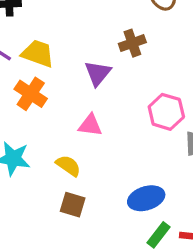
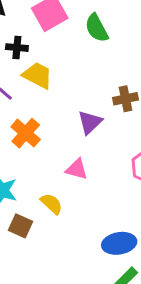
yellow trapezoid: (38, 53) -> (38, 75), moved
brown square: (73, 205) -> (21, 226), moved

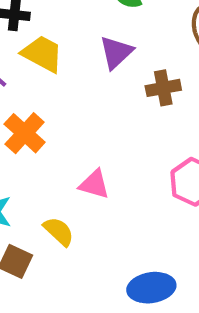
purple triangle: (90, 122) -> (116, 52), moved

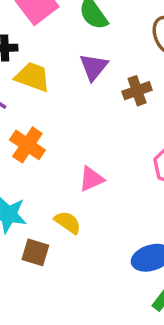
pink triangle: (94, 184) -> (91, 179), turned -32

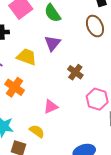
yellow trapezoid: (33, 77) -> (27, 57), moved
brown cross: (137, 91) -> (75, 72), moved, turned -35

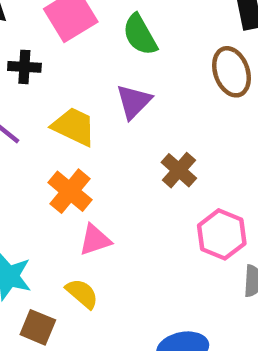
orange cross: (15, 87) -> (70, 191), moved
pink triangle: (51, 107) -> (95, 240), moved

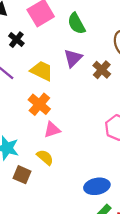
black cross: (24, 67) -> (16, 40), turned 35
brown cross: (179, 170) -> (102, 70), moved

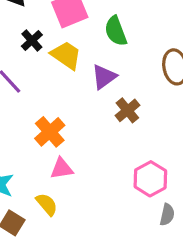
brown cross: (102, 70) -> (127, 110), moved
yellow trapezoid: (42, 71) -> (66, 55), moved

